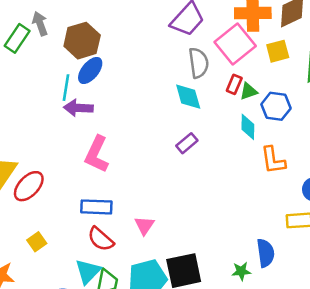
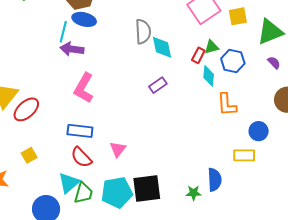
gray semicircle: (199, 63) -> (143, 32), moved
blue ellipse: (90, 70) -> (84, 19), turned 60
red rectangle: (234, 84) -> (198, 55), moved

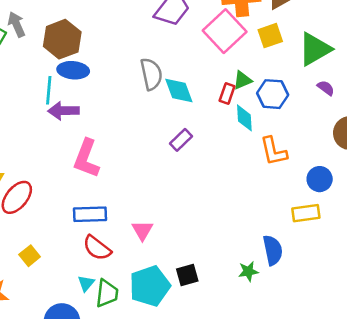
cyan triangle: (69, 183) -> (86, 283), size x0.6
black square: (147, 188) -> (187, 275), size x0.6

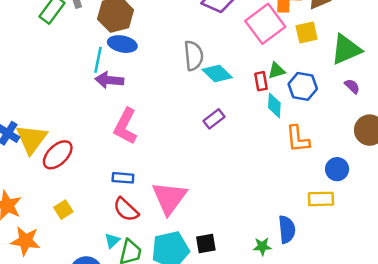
cyan diamond: (179, 90) -> (217, 73), turned -32
red rectangle: (227, 94) -> (261, 81), turned -36
blue rectangle: (90, 214) -> (123, 178), size x0.7
pink triangle: (142, 230) -> (169, 198), size x1.8

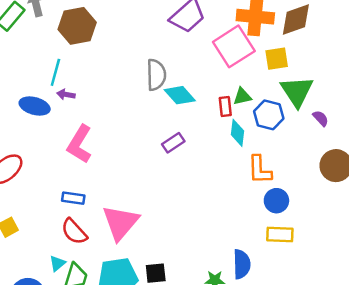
blue ellipse: (122, 44) -> (35, 106), moved
green triangle: (346, 50) -> (297, 91), moved, turned -44
purple arrow: (109, 80) -> (66, 94), size x0.6
blue circle: (337, 169) -> (276, 201), moved

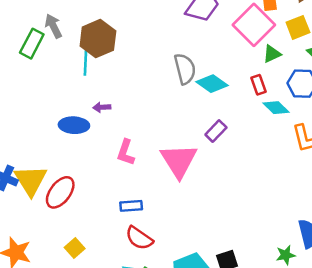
cyan line: (55, 72) -> (85, 62), moved
green triangle: (242, 96) -> (272, 54), moved
cyan diamond: (238, 133) -> (276, 108), turned -40
pink L-shape: (80, 144) -> (126, 152), size x0.7
pink triangle: (120, 223) -> (179, 161), moved

